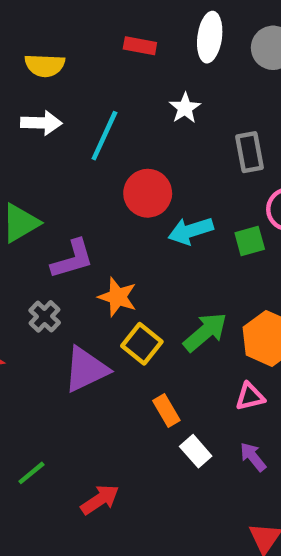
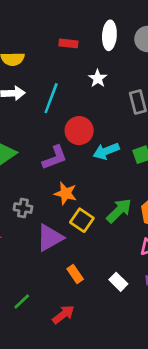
purple L-shape: (72, 259) -> (55, 158), moved
gray cross: (45, 316) -> (23, 208), turned -30
orange rectangle: (166, 411) -> (75, 274), moved

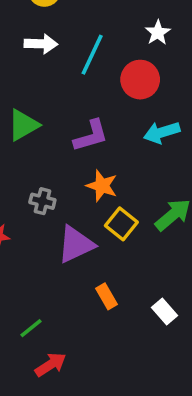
red circle: (79, 131) -> (140, 80), moved
red arrow: (63, 314) -> (51, 365), moved

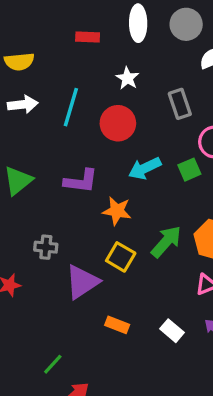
purple L-shape: (91, 136) -> (81, 181), turned 32
orange star: (102, 186) -> (117, 211), moved
orange rectangle: (107, 296) -> (117, 325), turned -30

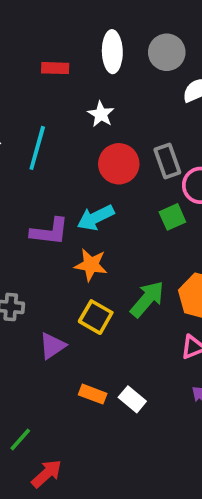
gray rectangle: (180, 104) -> (167, 161), moved
red circle: (118, 123) -> (119, 164), moved
cyan arrow: (145, 168) -> (96, 218), moved
purple triangle: (82, 282) -> (52, 346), size x0.7
white rectangle: (172, 331) -> (132, 399), moved

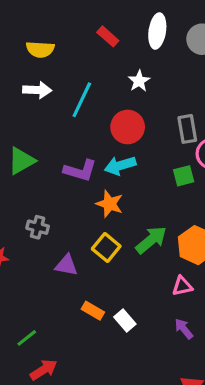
red rectangle: (55, 68) -> (108, 36), turned 30
red circle: (119, 164) -> (128, 127), moved
purple triangle: (52, 346) -> (66, 265), turned 35

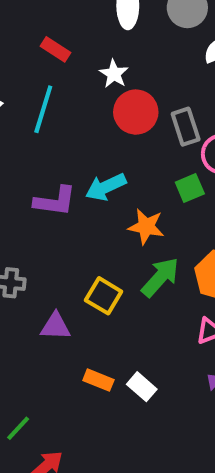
red rectangle: (108, 36) -> (56, 49), moved
red circle: (128, 127) -> (136, 112), moved
orange star: (110, 204) -> (146, 227), moved

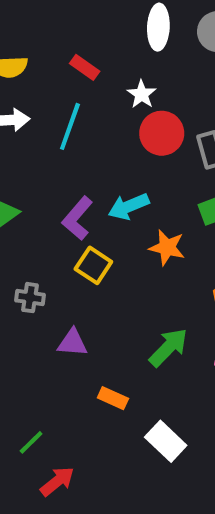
purple L-shape: (55, 201) -> (77, 218), turned 120
green arrow: (160, 277) -> (168, 347), moved
yellow square: (104, 296) -> (93, 265), moved
white rectangle: (142, 387) -> (166, 441), moved, size x1.4

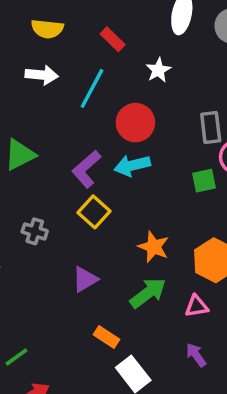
red circle: (162, 133) -> (135, 123), moved
orange star: (167, 247) -> (154, 247), moved
purple triangle: (73, 343) -> (85, 279), moved, turned -44
orange rectangle: (113, 398) -> (107, 337), moved

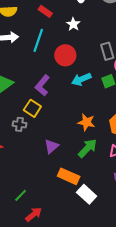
cyan arrow: (132, 166) -> (81, 79), moved
yellow square: (94, 212) -> (32, 108), moved
orange rectangle: (107, 337) -> (69, 176), size x1.5

